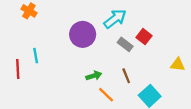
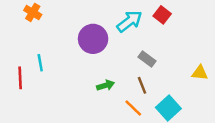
red square: (144, 37) -> (162, 15), moved
gray rectangle: (125, 44) -> (147, 59), moved
orange line: (106, 95) -> (133, 108), moved

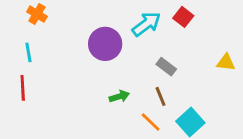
cyan line: (40, 63) -> (28, 52), moved
yellow triangle: (200, 73) -> (226, 62), moved

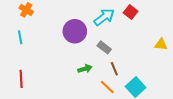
gray rectangle: (166, 67) -> (104, 47), moved
red line: (23, 88) -> (21, 79), moved

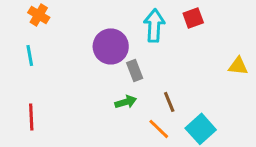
red square: (131, 12) -> (193, 18), turned 32
cyan arrow: (104, 17) -> (154, 25), turned -50
gray rectangle: (104, 47) -> (135, 70), moved, turned 32

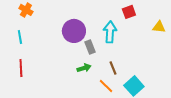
cyan arrow: (154, 25) -> (110, 32), moved
yellow triangle: (238, 66) -> (159, 27), moved
red line: (31, 117) -> (21, 68), moved

